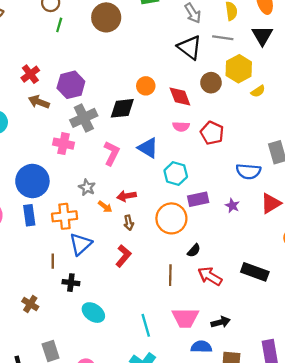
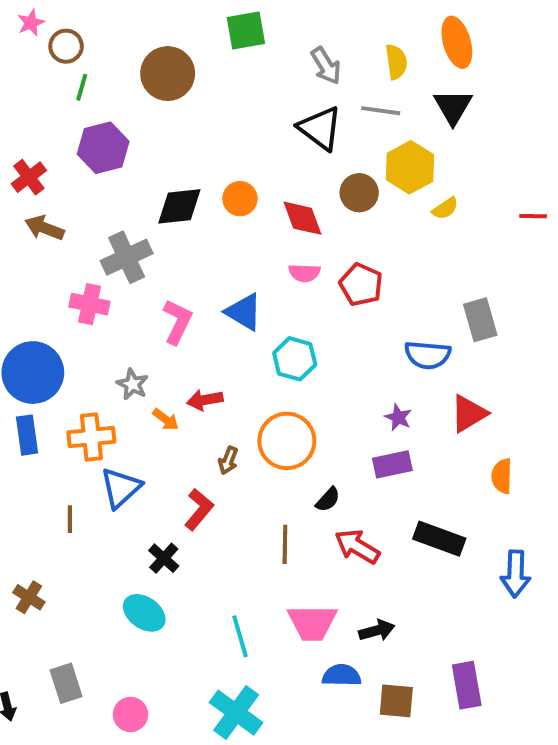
purple hexagon: (71, 85) -> (103, 148), moved
black diamond: (122, 108) -> (179, 206), moved
purple rectangle: (198, 199) -> (392, 464), moved
brown arrow: (129, 223) -> (228, 460), moved, turned 32
black cross: (71, 283) -> (164, 558), moved, turned 35

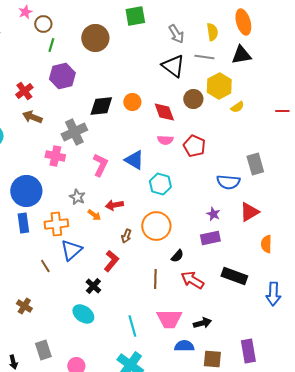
black triangle: (453, 107) -> (241, 55), turned 50
brown line: (70, 519) -> (45, 266), turned -32

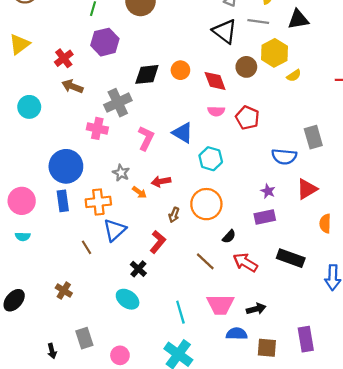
brown line: (155, 279) -> (205, 261), turned -48

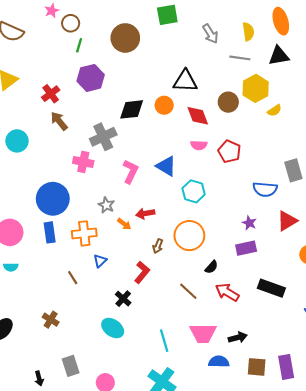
black triangle: (225, 31) -> (185, 81), moved, turned -35
brown arrow: (72, 86) -> (59, 121), turned 30
blue triangle: (115, 230) -> (100, 261), size x0.6
brown square: (267, 348) -> (257, 367), moved

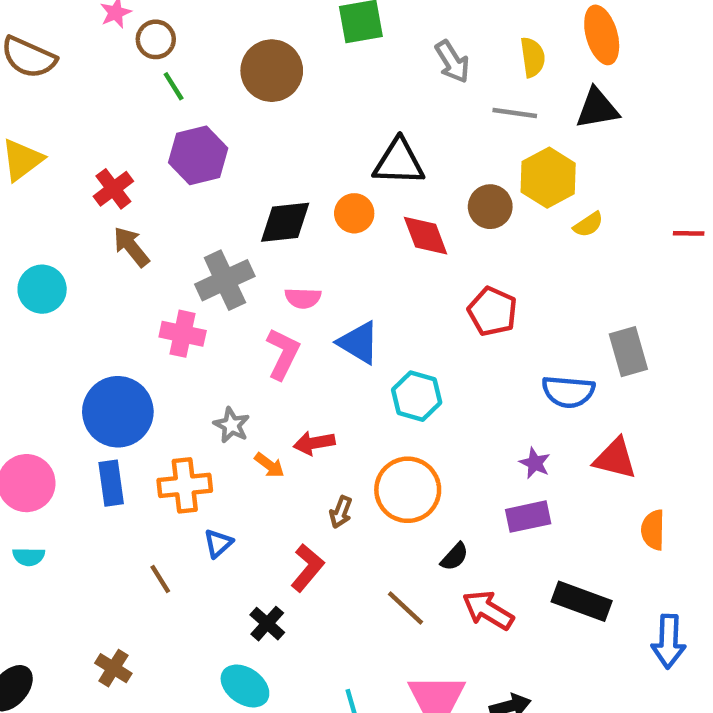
green line: (79, 45) -> (174, 86), turned -48
pink semicircle: (199, 145) -> (303, 298), moved
red triangle: (287, 221) -> (615, 459), turned 45

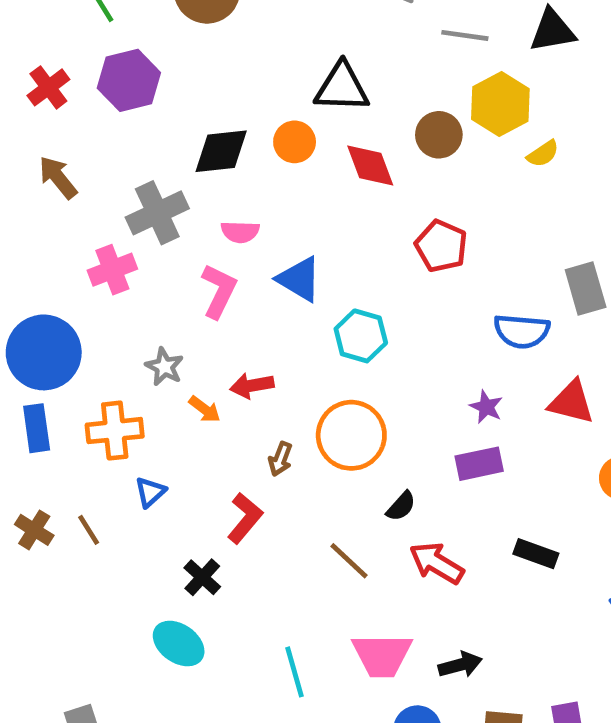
red cross: (113, 189) -> (48, 87), moved
pink cross: (183, 334) -> (112, 270), turned -33
black rectangle: (582, 601) -> (536, 554), size x0.7
brown cross: (113, 668) -> (34, 530), moved

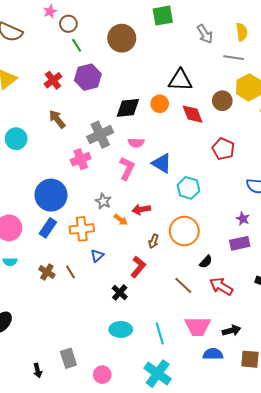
blue rectangle: (37, 428) -> (48, 228), turned 42
cyan ellipse: (179, 644) -> (121, 329), moved, turned -35

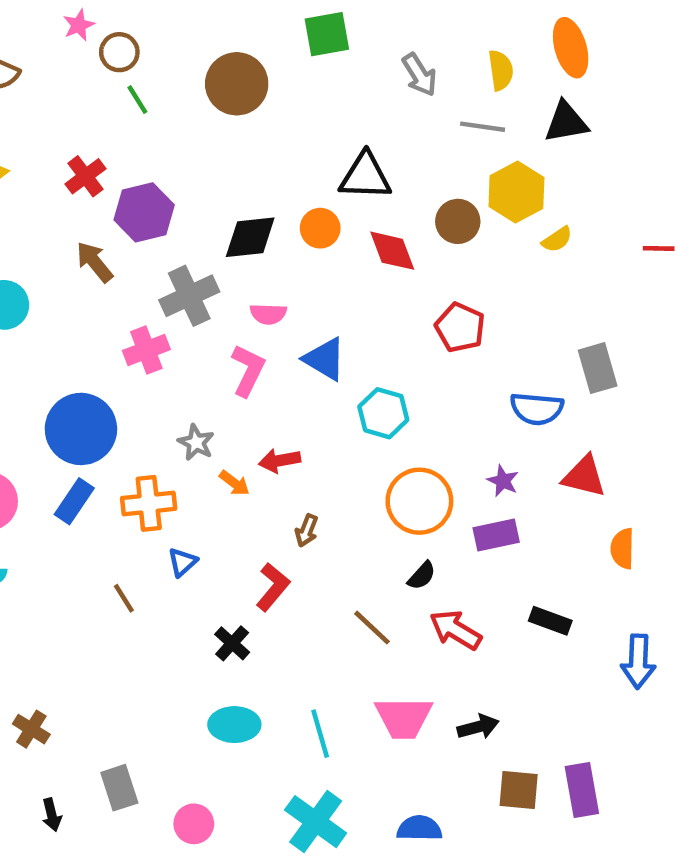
purple hexagon: (88, 77) -> (144, 212), moved
orange circle: (184, 231) -> (419, 501), moved
brown cross: (47, 272) -> (31, 729), moved
blue semicircle: (213, 354) -> (419, 828), moved

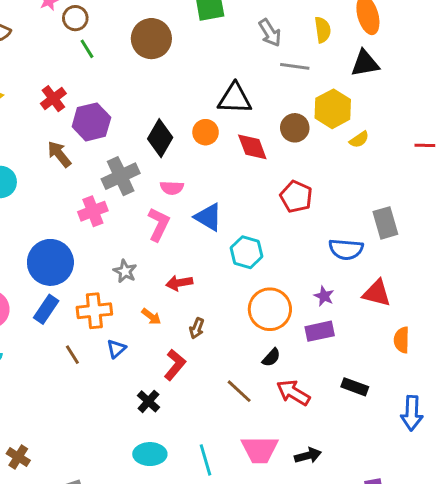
gray line: (483, 127) -> (295, 66), moved
black diamond: (250, 237) -> (160, 138), turned -54
orange arrow: (234, 483) -> (151, 317), moved
brown line: (124, 598) -> (72, 355), moved

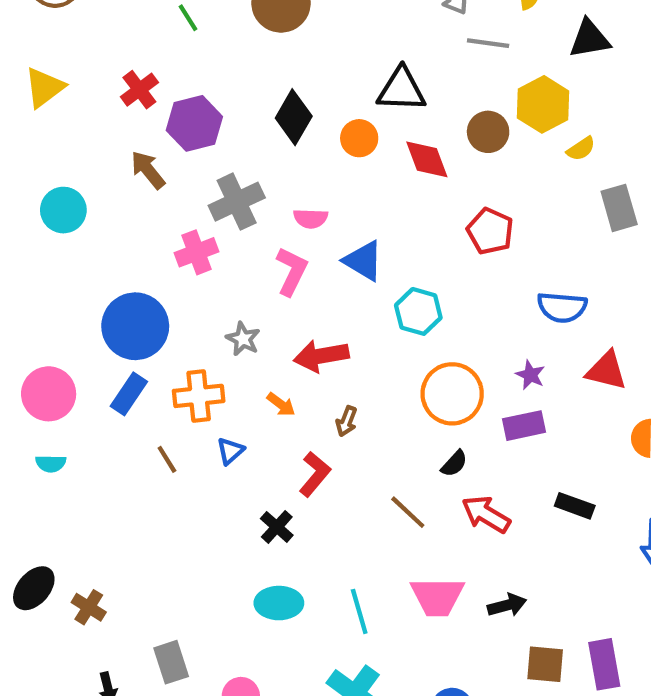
black diamond: (160, 138) -> (294, 117), moved
gray rectangle: (385, 223) -> (619, 208), moved
red arrow: (179, 283) -> (321, 356), size x1.4

